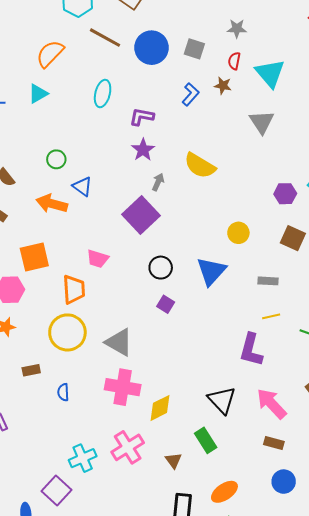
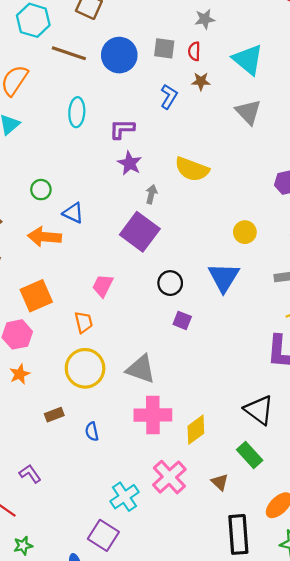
red semicircle: (234, 61) -> (194, 51), moved
pink trapezoid: (98, 259) -> (103, 286), turned 110
orange trapezoid: (74, 289) -> (84, 322), size x0.7

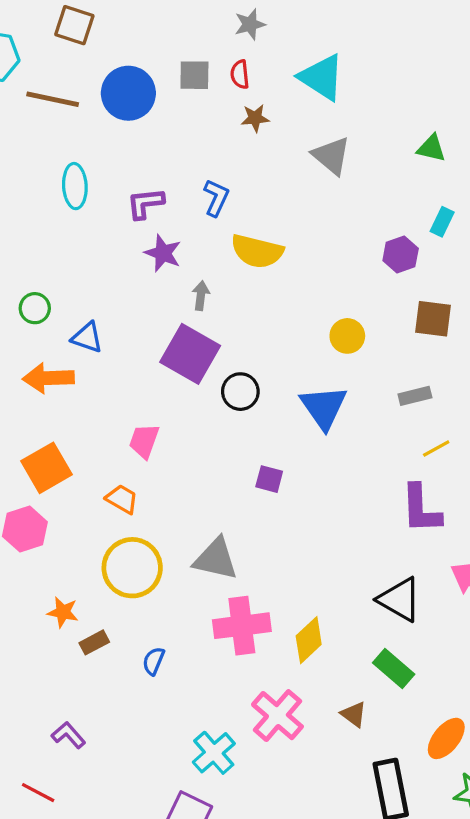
blue L-shape: (169, 97) -> (216, 198), moved
black circle: (170, 283) -> (240, 392), moved
orange trapezoid: (84, 322) -> (122, 499), turned -40
orange star: (20, 374) -> (63, 612), moved, turned -30
blue semicircle: (92, 431) -> (154, 661), turned 42

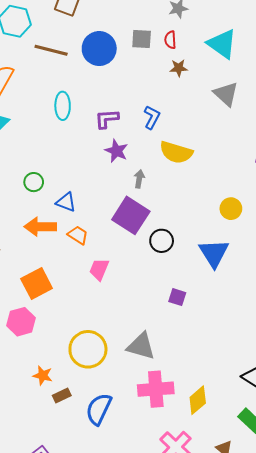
orange trapezoid: (122, 499) -> (78, 235), moved
blue semicircle: (154, 661) -> (99, 409), size x1.8

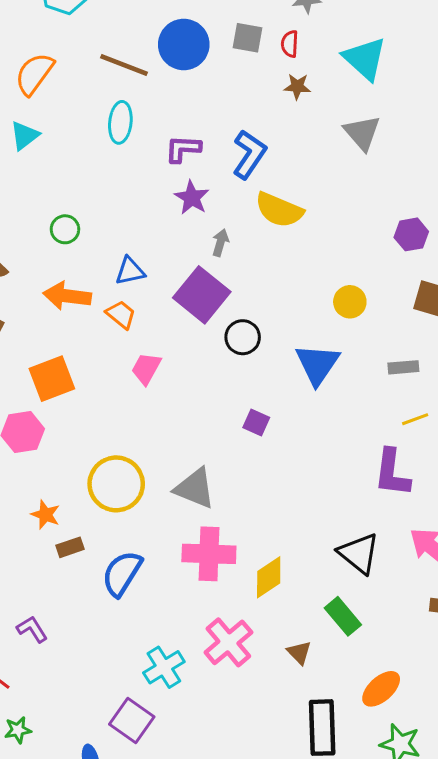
brown line: (51, 50) -> (124, 65), moved
blue L-shape: (152, 117) -> (249, 154), size x1.4
blue triangle: (66, 202) -> (130, 271), moved, turned -40

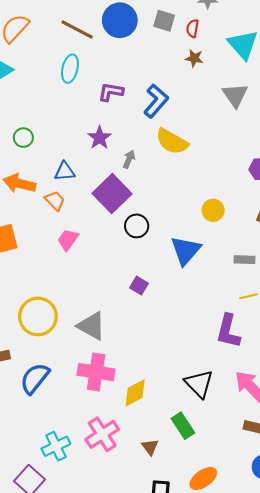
purple star: (192, 198) -> (99, 138), moved

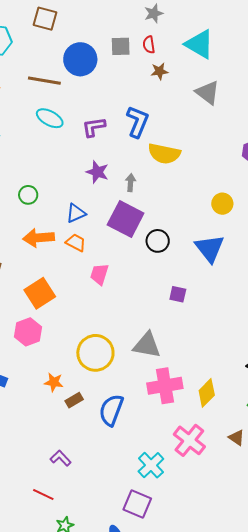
cyan ellipse: (70, 69) -> (50, 118), turned -56

